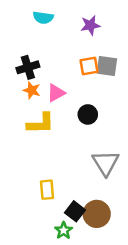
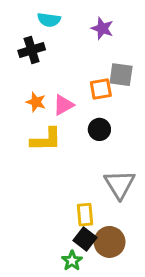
purple star: (90, 25) -> (102, 28), turned 30
orange square: (89, 66) -> (101, 89), moved
black cross: (28, 67) -> (32, 50), moved
yellow rectangle: (47, 190) -> (85, 215), moved

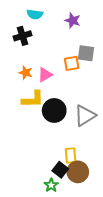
black circle: (99, 129) -> (54, 110), moved, size x1.5
gray triangle: (120, 184) -> (85, 116), moved, turned 30
yellow rectangle: (85, 215) -> (71, 155), moved

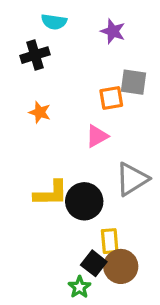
pink triangle: (45, 75) -> (97, 136), moved
yellow L-shape: (33, 99) -> (51, 193), moved
black circle: (54, 110) -> (84, 201), moved

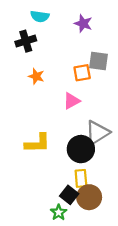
orange star: (40, 112) -> (36, 76), moved
black circle: (84, 201) -> (81, 149), moved

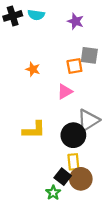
black cross: (26, 41) -> (13, 16), moved

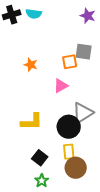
purple star: (75, 21) -> (88, 16), moved
black square: (63, 177) -> (40, 158), moved
green star: (53, 193) -> (42, 181), moved

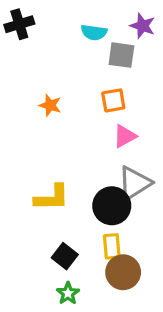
cyan semicircle: (34, 14) -> (94, 32), moved
gray square: (84, 52) -> (121, 55), moved
pink triangle: (61, 86) -> (125, 136), moved

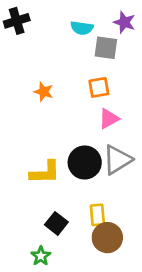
black circle: (112, 206) -> (85, 163), moved
green star: (68, 293) -> (41, 256), moved

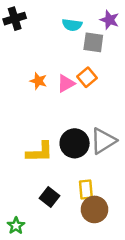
orange square: (99, 87) -> (87, 77), turned -30
pink triangle: (109, 119) -> (66, 83), moved
green star: (41, 256) -> (16, 226), moved

